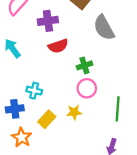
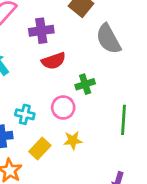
pink circle: (87, 88) -> (63, 107), moved
green line: (118, 109) -> (123, 120), moved

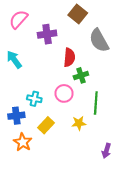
red semicircle: (54, 61) -> (69, 57), moved, turned -66
green line: (123, 120) -> (96, 103), moved
yellow star: (73, 140) -> (79, 123), moved

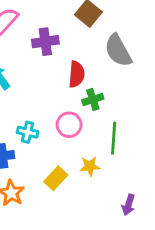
yellow rectangle: (46, 125) -> (56, 178), moved

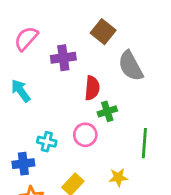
green line: (114, 138) -> (144, 143), moved
yellow star: (90, 166) -> (118, 177), moved

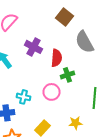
purple cross: (63, 58) -> (34, 47), moved, turned 36

